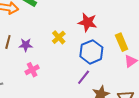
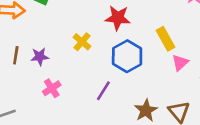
purple line: (84, 77) -> (103, 91), moved

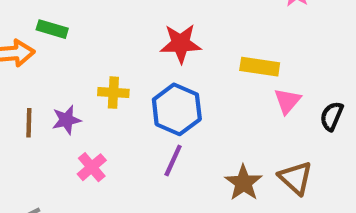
yellow rectangle: (165, 39) -> (260, 67), turned -45
yellow cross: (82, 42) -> (113, 93), moved, turned -30
blue hexagon: (127, 56) -> (177, 109), moved

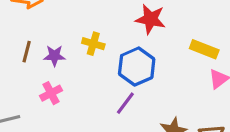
pink cross: (92, 167) -> (51, 93), moved

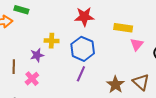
brown line: (27, 52) -> (14, 67), moved
purple star: (54, 56) -> (37, 55), moved

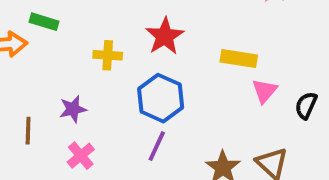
red star: (84, 17) -> (165, 36), turned -30
yellow cross: (52, 41) -> (108, 55), moved
pink cross: (32, 79) -> (81, 156), moved

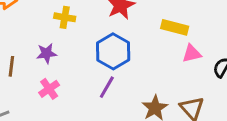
yellow cross: (108, 55) -> (65, 17), moved
pink triangle: (265, 91) -> (192, 54), turned 30

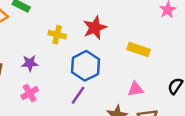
yellow cross: (65, 17) -> (57, 35), moved
pink triangle: (192, 54) -> (135, 89), moved

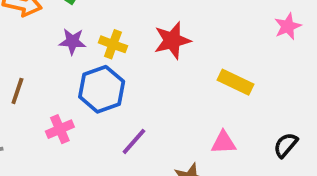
purple star: (30, 63) -> (72, 41), moved
blue hexagon: (86, 66) -> (102, 89), moved

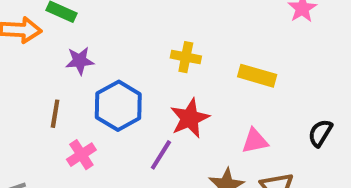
red star: (172, 40) -> (190, 118), moved
yellow cross: (113, 44) -> (186, 57), moved
brown line: (17, 91) -> (55, 114), moved

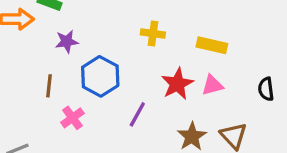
red star: (190, 118) -> (177, 84), moved
black semicircle: (320, 133) -> (266, 89), turned -35
pink triangle: (255, 141) -> (212, 85), moved

